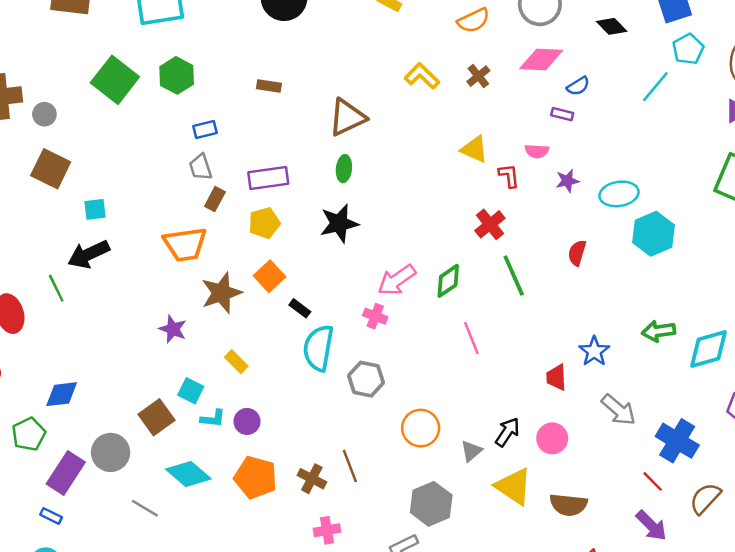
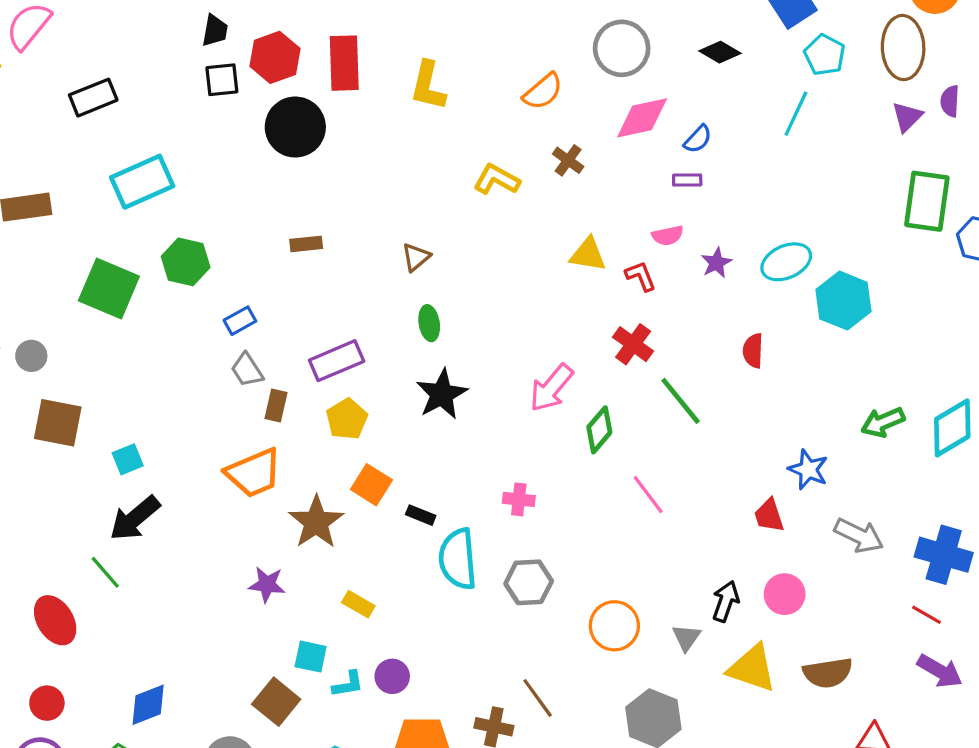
brown triangle: (347, 117) -> (416, 257), size x0.6
pink arrow: (397, 280) -> (551, 388), moved

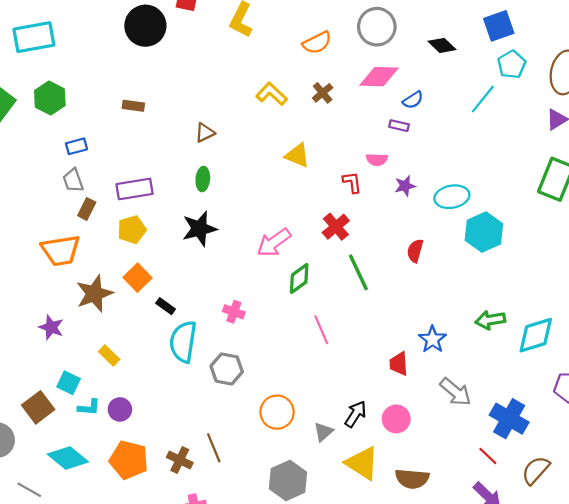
yellow triangle: (588, 254) -> (297, 155), moved

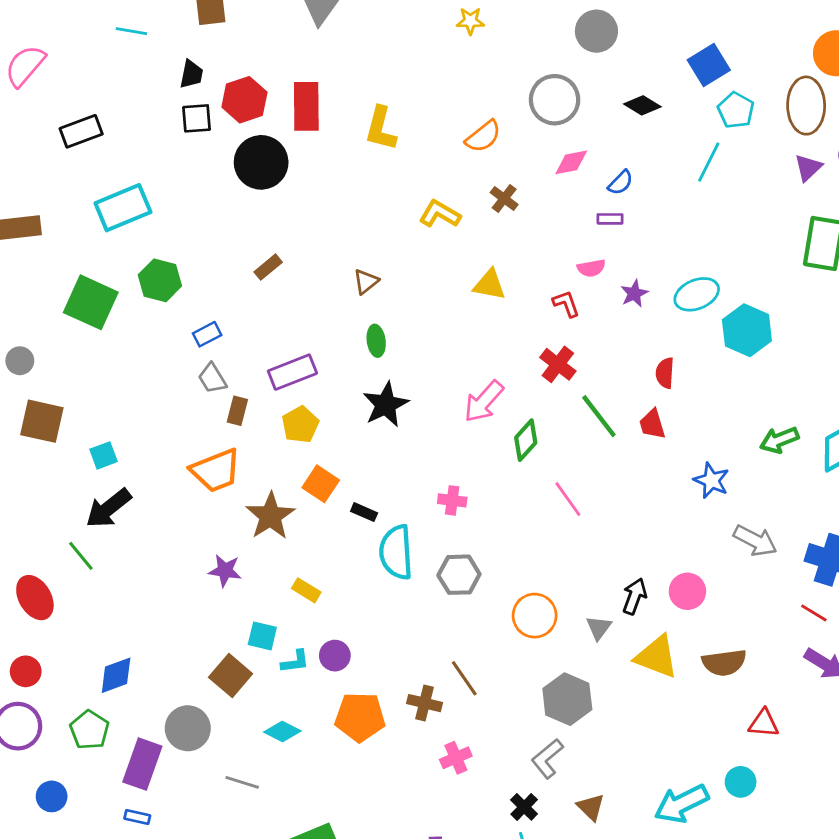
pink diamond: (379, 77) -> (571, 162), size x0.7
brown rectangle: (133, 106) -> (268, 267), turned -35
red trapezoid: (399, 364) -> (652, 424), moved
cyan diamond: (68, 458) -> (282, 732), size x0.7

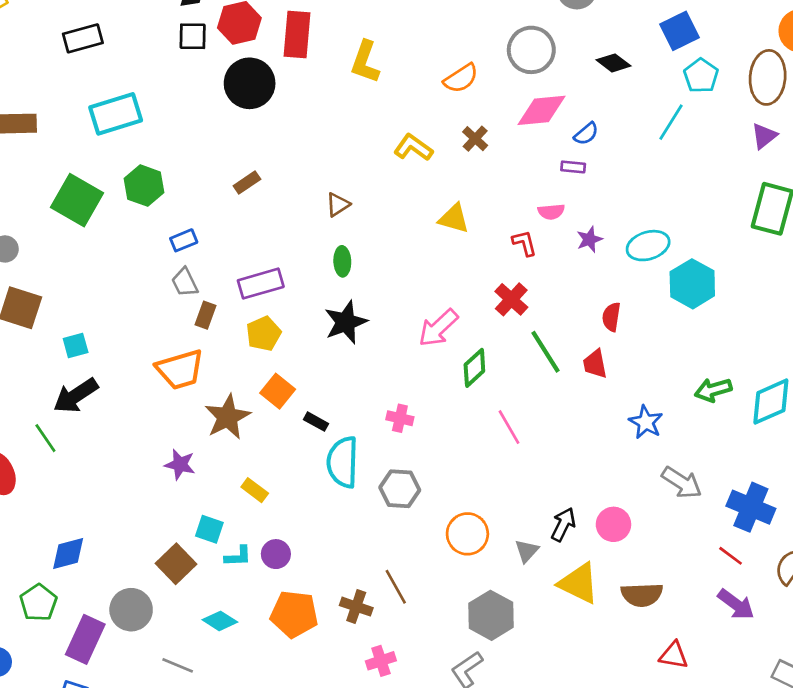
pink diamond: (571, 162) -> (541, 110), size x1.5

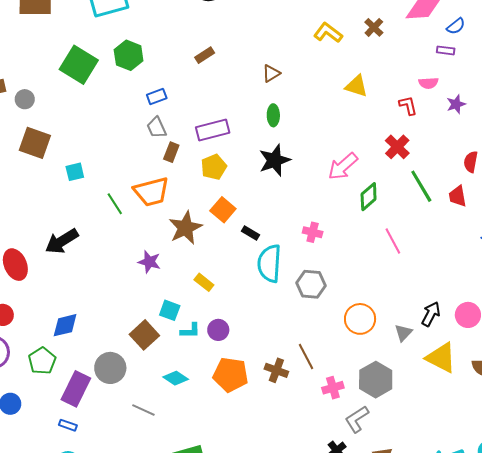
black arrow: (76, 396) -> (62, 241), moved
green line: (45, 438) -> (115, 204), moved
pink cross: (381, 661) -> (333, 388), moved

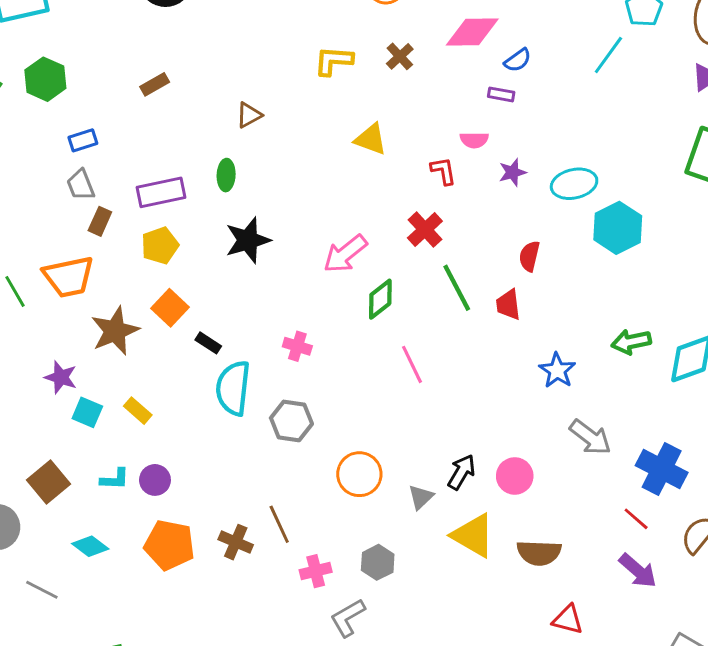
yellow L-shape: (328, 33) -> (334, 61), turned -36
green ellipse: (273, 115) -> (226, 175), moved
cyan square: (170, 310) -> (87, 412), moved
gray hexagon: (376, 380) -> (378, 562), size x0.7

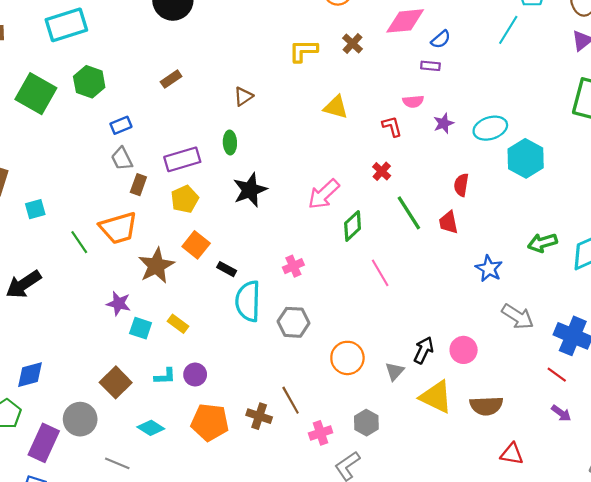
red cross: (425, 230) -> (382, 171), size x0.7
pink cross: (297, 346) -> (293, 266), turned -36
purple arrow: (638, 571) -> (561, 413), size x0.7

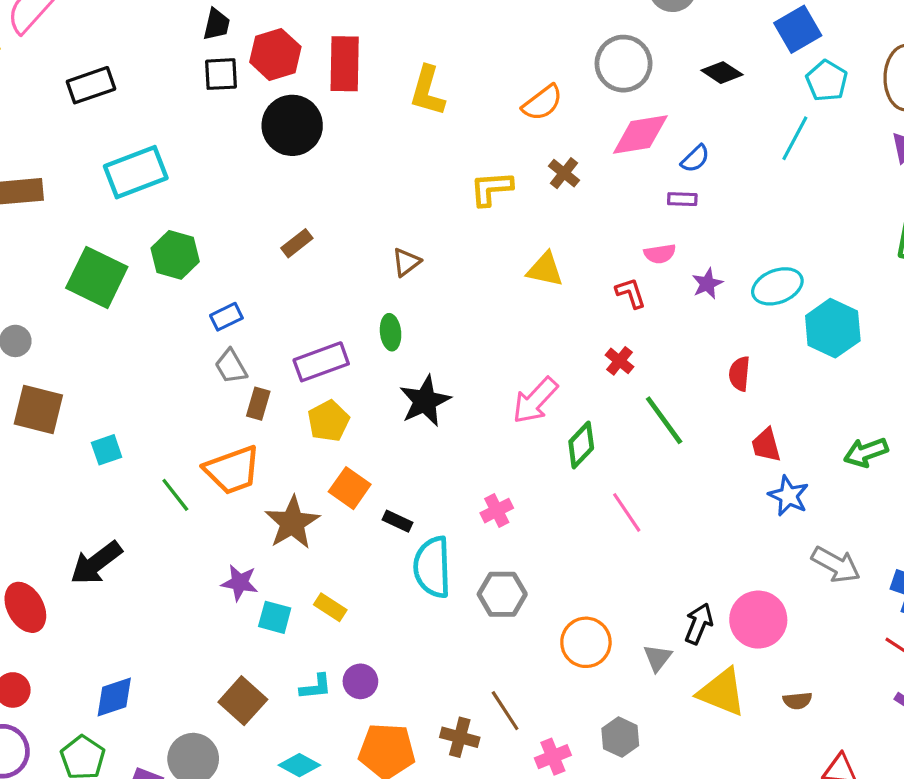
red trapezoid: (448, 222) -> (766, 445), moved
pink circle: (464, 350) -> (758, 620), size x1.4
brown semicircle: (486, 406) -> (797, 701), size x0.6

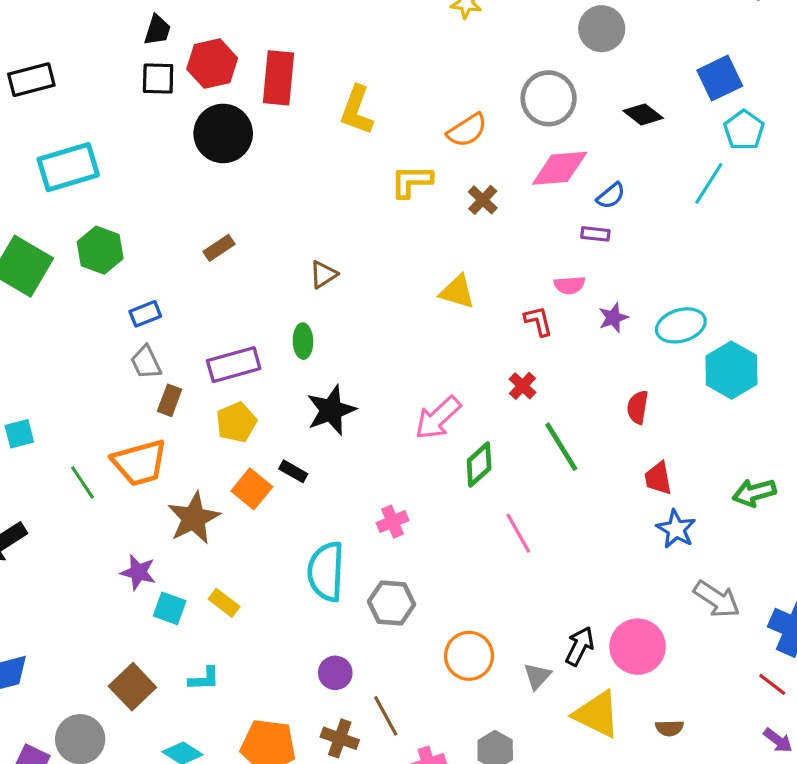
yellow L-shape: (491, 188) -> (411, 181), moved
black rectangle: (398, 521) -> (293, 471), moved
purple circle: (360, 681) -> (335, 673), moved

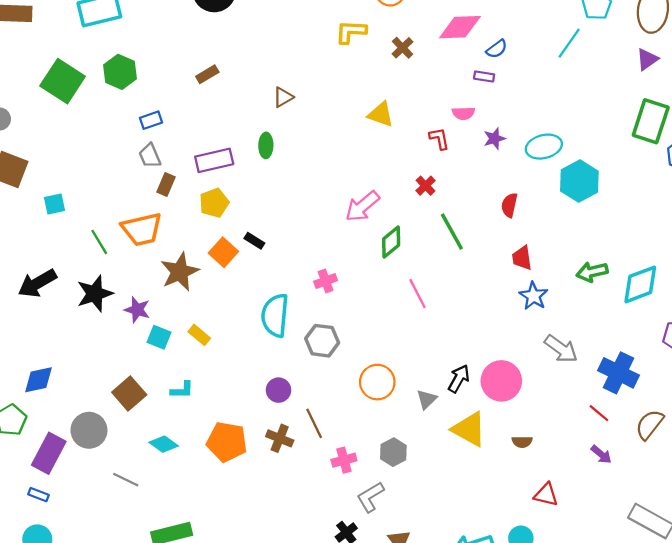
black star: (331, 410) -> (95, 294), moved

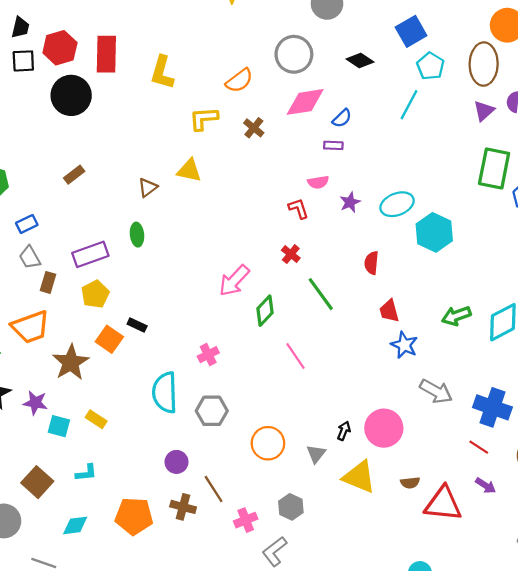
yellow triangle: (381, 114) -> (189, 171), moved
black arrow: (459, 379) -> (344, 431), size x0.7
cyan diamond: (164, 444) -> (75, 525), turned -36
red triangle: (546, 495) -> (443, 504), moved, size x1.6

